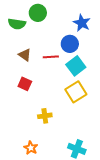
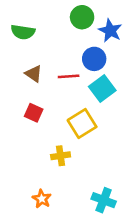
green circle: (38, 13) -> (82, 17), moved
yellow square: (76, 92) -> (82, 123), moved

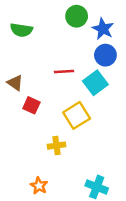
blue circle: (94, 59) -> (105, 55), moved
brown triangle: (34, 74) -> (15, 83), moved

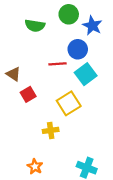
green semicircle: (21, 30) -> (35, 26), moved
blue circle: (105, 55) -> (78, 49), moved
red square: (31, 105) -> (28, 94), turned 35

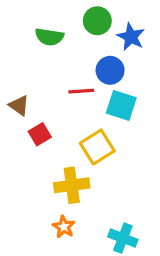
cyan square: (86, 74) -> (121, 105), turned -35
yellow cross: (51, 130) -> (72, 185), size x1.5
orange star: (35, 167) -> (64, 227), moved

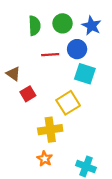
green circle: (97, 21) -> (63, 23), moved
green semicircle: (49, 37) -> (35, 26), turned -102
red line: (81, 91) -> (50, 55), moved

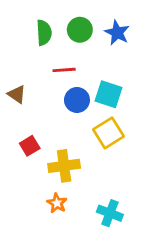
blue circle: (77, 49) -> (77, 100), moved
red square: (28, 94) -> (30, 146), moved
yellow square: (68, 103) -> (108, 133), moved

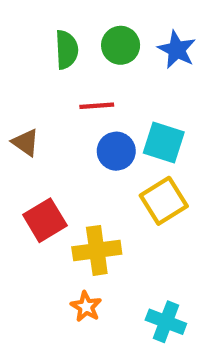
red square: (30, 146) -> (45, 220), size x1.4

